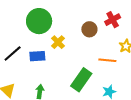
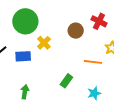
red cross: (113, 20) -> (99, 21), turned -35
green rectangle: (81, 80) -> (66, 81), size x0.6

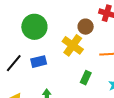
yellow cross: (44, 43) -> (73, 45), moved, size x1.5

